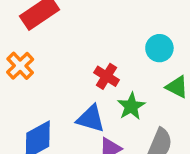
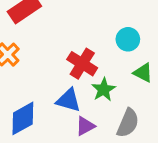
red cross: (107, 76) -> (82, 64), size x1.4

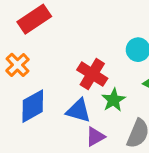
blue diamond: (23, 118) -> (33, 106), moved

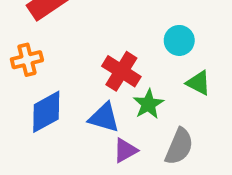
orange cross: (18, 65) -> (27, 60), turned 30

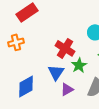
blue diamond: (46, 112) -> (26, 86), moved
blue triangle: (104, 118) -> (56, 72), turned 48

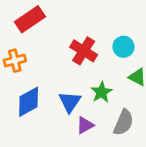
red cross: (65, 48) -> (84, 51), moved
blue diamond: (26, 86) -> (29, 102), moved

